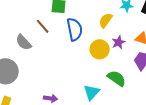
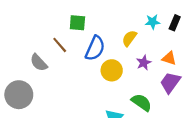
blue semicircle: (75, 29) -> (95, 48), turned 35
yellow circle: (100, 49) -> (112, 70), moved

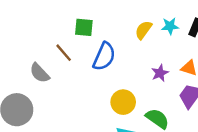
yellow semicircle: (129, 38) -> (143, 30), moved
yellow circle: (112, 70) -> (123, 102), moved

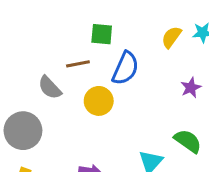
brown line: (64, 53) -> (78, 64), turned -60
yellow circle: (123, 102) -> (99, 101), moved

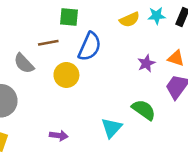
yellow semicircle: (171, 37) -> (130, 20), turned -150

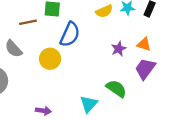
brown line: (48, 43) -> (28, 22), moved

